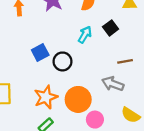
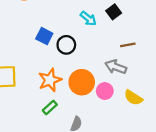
cyan arrow: (85, 35) -> (88, 19), turned 98
blue square: (40, 53) -> (44, 36), turned -35
pink circle: (95, 120) -> (105, 91), moved

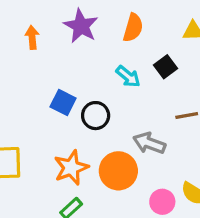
gray arrow: (116, 67) -> (149, 143), moved
pink circle: (105, 91) -> (162, 202), moved

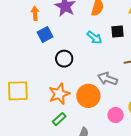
black square: (166, 67) -> (118, 31), turned 32
blue square: (63, 103) -> (45, 34), moved, turned 35
black circle: (96, 116) -> (64, 59), moved

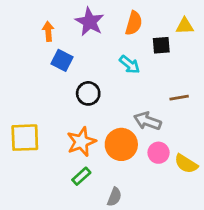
black square: (118, 31) -> (161, 45), moved
blue square: (45, 34) -> (62, 60), turned -35
pink circle: (116, 115) -> (159, 153), moved

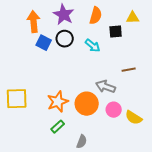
orange arrow: (48, 31) -> (34, 22), size x1.5
black circle: (88, 93) -> (65, 39), moved

